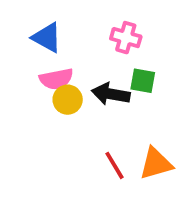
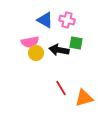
blue triangle: (47, 38) -> (45, 20), moved
orange triangle: (156, 164) -> (84, 98), moved

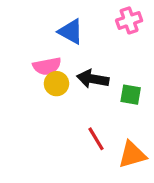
pink cross: (67, 20) -> (129, 20), moved, turned -35
green square: (76, 43) -> (131, 95), moved

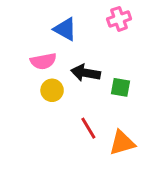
yellow circle: (56, 84) -> (52, 90), moved

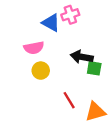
pink cross: (119, 19) -> (70, 15), moved
black arrow: (86, 73) -> (82, 57), moved

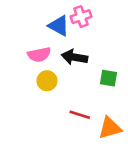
black arrow: (82, 57) -> (74, 57), moved
red line: (69, 100) -> (80, 115), turned -42

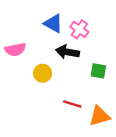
pink cross: (81, 17) -> (79, 29), moved, turned -36
pink semicircle: (39, 55) -> (15, 50), moved

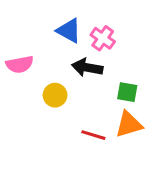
orange triangle: (99, 116) -> (129, 124), moved

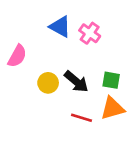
pink semicircle: (20, 64) -> (17, 56), turned -50
black arrow: (87, 67) -> (76, 82), moved, turned -150

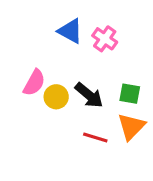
pink semicircle: (17, 56) -> (34, 83), moved
orange triangle: (112, 108) -> (131, 127), turned -30

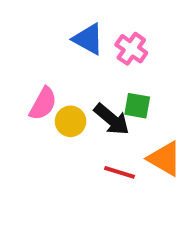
green square: (130, 94) -> (137, 106), moved
orange triangle: (131, 127) -> (165, 159), turned -44

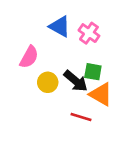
pink semicircle: (43, 104) -> (29, 57), moved
orange triangle: (165, 159) -> (101, 94), moved

